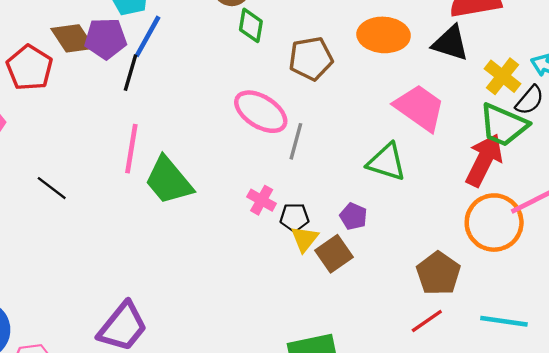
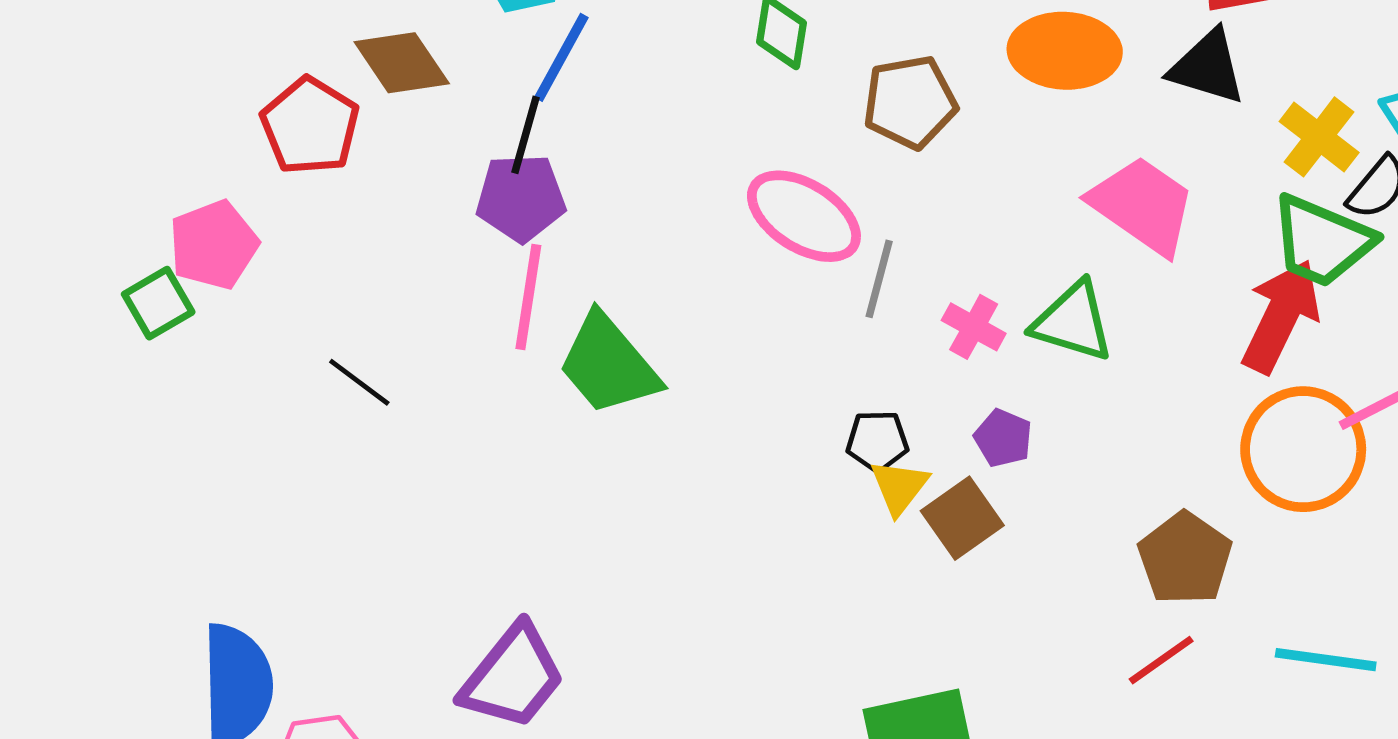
purple pentagon: (106, 39) -> (521, 198), moved
pink cross: (262, 200) -> (974, 327), moved

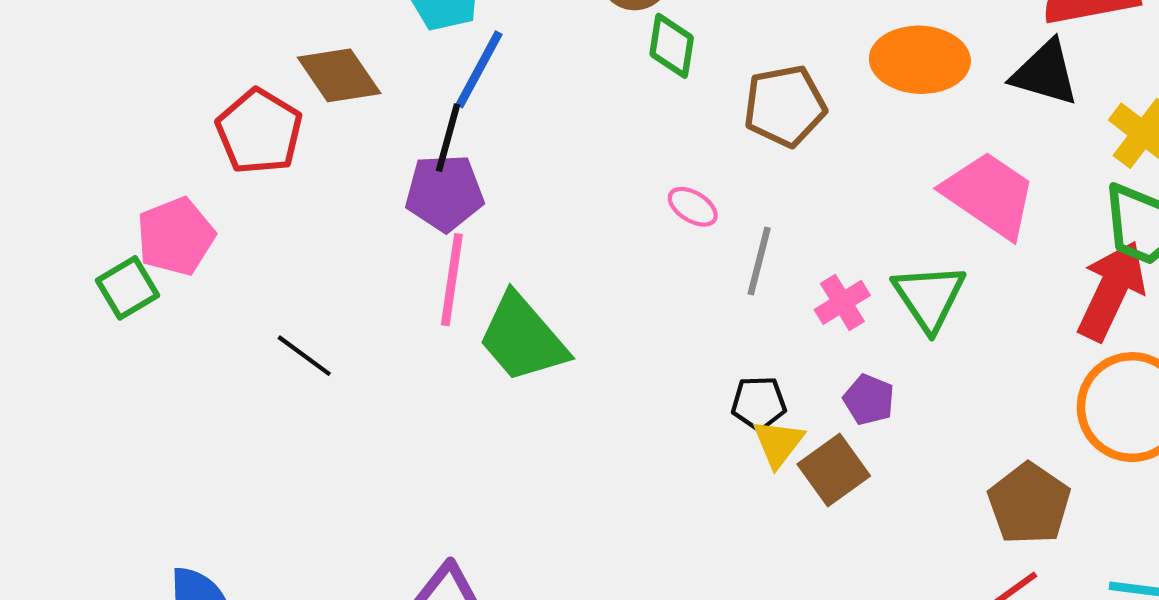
pink ellipse: (804, 216) -> (693, 207), size x0.5
green triangle: (1073, 322) -> (929, 297), turned 40
pink cross: (974, 327) -> (842, 302), turned 30

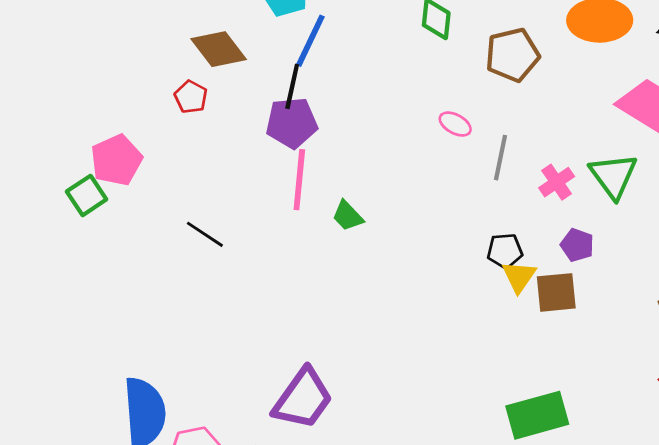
red pentagon: (259, 131) -> (191, 97), moved, size x0.6
green trapezoid: (523, 338) -> (348, 216), size x0.5
brown square: (834, 470) -> (556, 292), turned 33

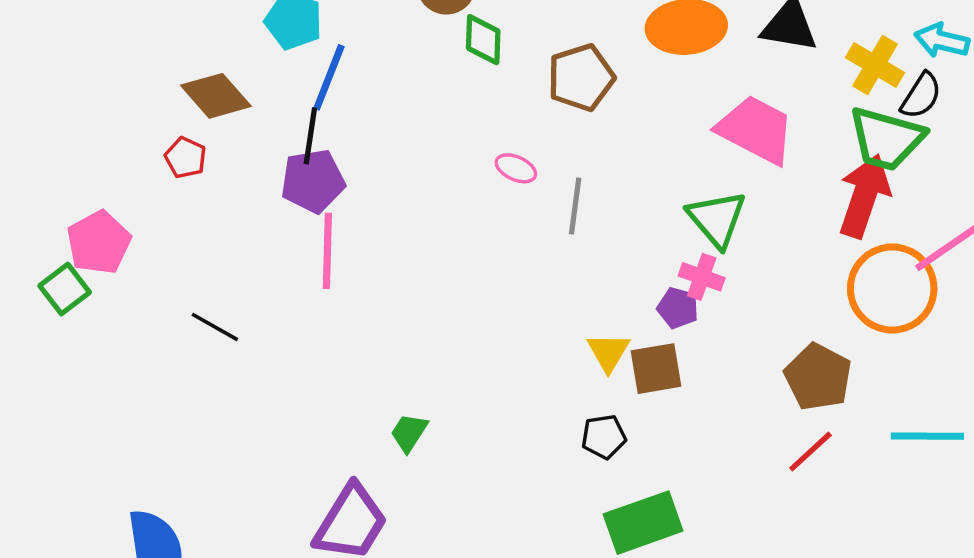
pink cross: (557, 182) -> (702, 277), moved, turned -32
green trapezoid: (348, 216) -> (409, 433), moved, turned 80
black pentagon: (505, 251) -> (604, 437), moved

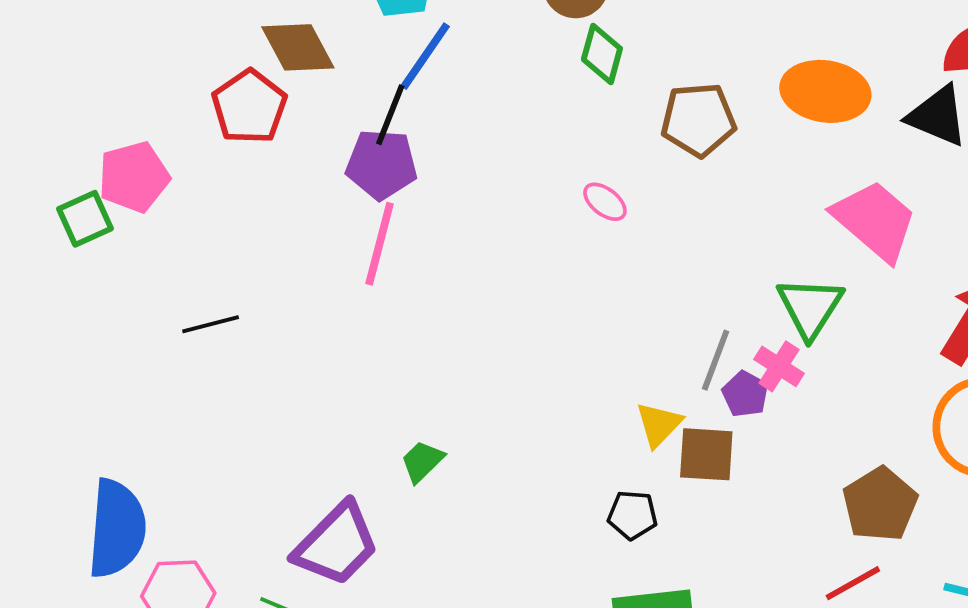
red pentagon: (186, 158) -> (249, 107), size x1.6
gray line: (575, 206) -> (716, 360), moved
black line: (215, 327) -> (211, 324), moved, turned -57

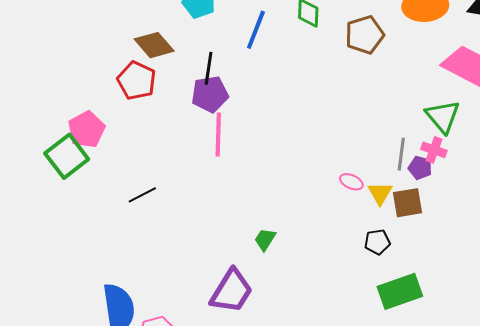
blue line: (425, 56) -> (256, 30), moved
pink ellipse: (605, 202) -> (351, 182), moved
green square: (85, 219) -> (67, 156), size x1.5

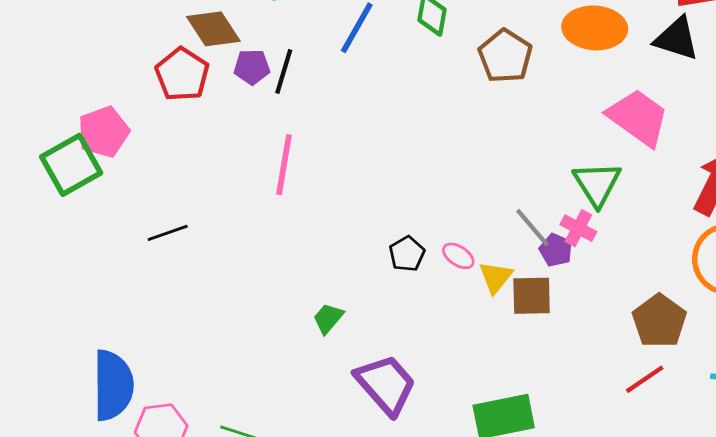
brown pentagon: (365, 35) -> (505, 56), turned -30
purple pentagon: (210, 94) -> (252, 67), moved, size x0.7
gray line: (401, 154) -> (532, 228), turned -56
black pentagon: (377, 242) -> (407, 254), moved, turned -30
purple trapezoid: (231, 291) -> (386, 384), moved, turned -81

